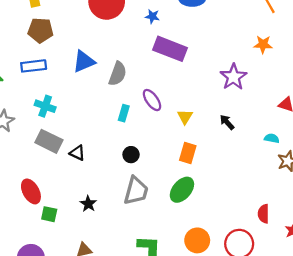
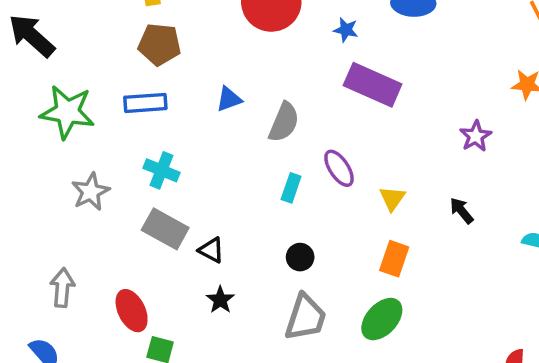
blue triangle: (84, 61) -> (229, 99), size x0.7
purple star: (233, 77) -> (476, 136), size x0.7
black star: (88, 204) -> (220, 300), moved

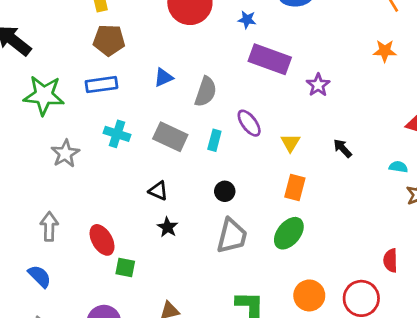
purple star: (476, 136) -> (318, 85), moved
gray rectangle: (165, 229) -> (170, 137), moved

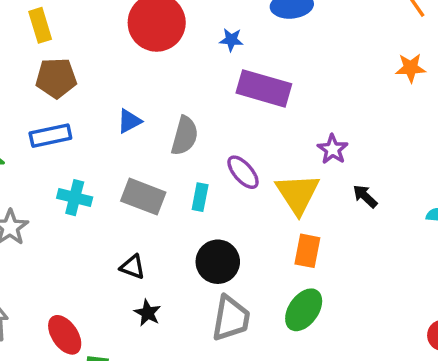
purple star: (318, 85) -> (333, 149), moved
yellow triangle: (290, 143) -> (298, 194), size x1.8
black circle: (225, 191) -> (218, 262), size x1.6

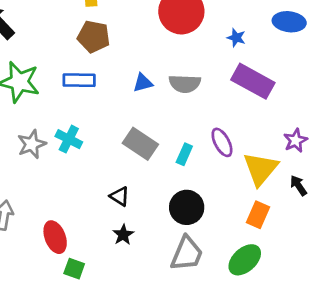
gray semicircle: (185, 136) -> (185, 84), moved, turned 64
black arrow: (365, 196) -> (299, 186), moved
cyan cross: (75, 198) -> (69, 139), moved

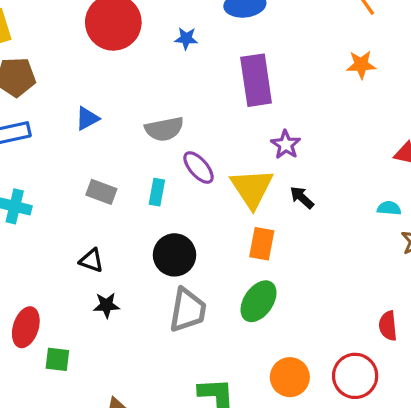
purple rectangle: (253, 81) -> (256, 80), moved, turned 66
gray semicircle: (185, 84) -> (164, 129), moved
gray rectangle: (140, 144) -> (101, 192), size x0.7
black star: (123, 235) -> (106, 305), turned -30
red ellipse: (55, 237) -> (26, 327), turned 52

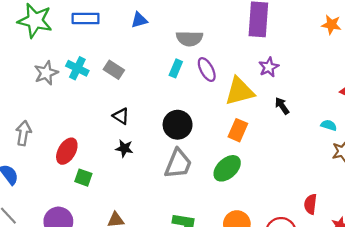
yellow triangle: (252, 188) -> (240, 91), turned 36
gray rectangle: (101, 192) -> (114, 70), moved
cyan rectangle: (157, 192) -> (176, 68), moved
black arrow: (302, 198) -> (282, 106), moved

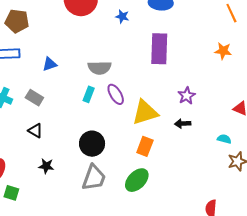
blue triangle: (139, 20) -> (50, 64), moved
purple star: (269, 67) -> (187, 96), moved
black arrow: (282, 106) -> (183, 124), turned -56
black triangle: (121, 116) -> (35, 131), moved

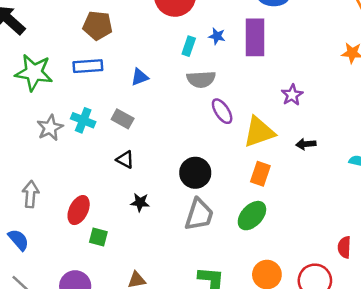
blue star: (122, 16) -> (217, 36), moved
purple rectangle: (159, 49) -> (255, 37), moved
cyan rectangle: (89, 94) -> (189, 46), moved
purple star: (187, 96) -> (292, 95), moved

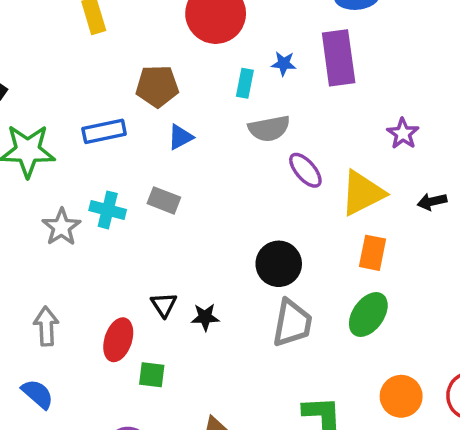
brown pentagon: (98, 26) -> (157, 86), moved
black triangle: (125, 159) -> (164, 305), moved, turned 36

